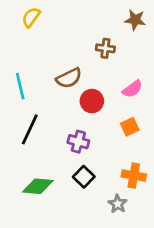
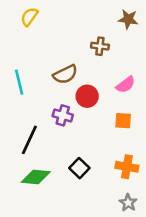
orange square: (130, 127) -> (123, 121), turned 30
black line: (30, 129) -> (29, 140), moved
purple cross: (78, 142) -> (63, 115), moved
gray star: (118, 204) -> (128, 203), moved

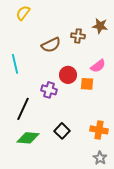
brown star: (128, 19) -> (100, 26), moved
brown semicircle: (65, 74) -> (51, 45), moved
orange square: (123, 121) -> (87, 84), moved

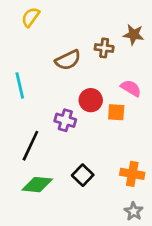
pink semicircle: (98, 66) -> (131, 88), turned -112

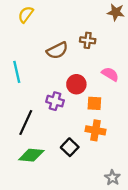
brown star: (134, 35) -> (116, 12), moved
orange square: (116, 112) -> (94, 103), moved
orange cross: (132, 174) -> (96, 130), moved

